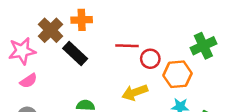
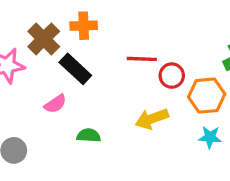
pink semicircle: (29, 81) -> (55, 104), moved

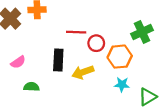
black rectangle: (75, 69) -> (58, 60), moved, turned 50
green semicircle: (89, 135) -> (31, 87), moved

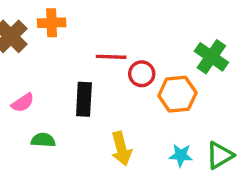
green cross: (142, 32) -> (211, 57), turned -30
yellow arrow: (83, 72) -> (121, 149), moved, turned -85
cyan star: (122, 84) -> (181, 155), moved

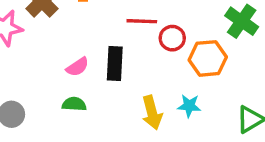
pink semicircle: (23, 103) -> (77, 67), moved
cyan star: (181, 155) -> (189, 106), moved

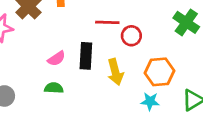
orange hexagon: (208, 58) -> (159, 72), moved
cyan star: (189, 106) -> (150, 101), moved
yellow arrow: (152, 113) -> (115, 72), moved

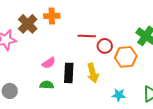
black rectangle: (86, 56) -> (69, 73), moved
orange hexagon: (159, 72) -> (126, 57), moved

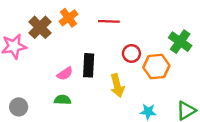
orange cross: (52, 16) -> (68, 18), turned -35
red line: (87, 36) -> (109, 21), moved
black rectangle: (69, 73) -> (89, 65), moved

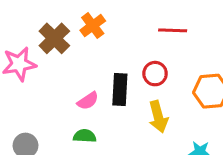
red line: (109, 21) -> (173, 30), moved
red circle: (131, 53) -> (155, 74), moved

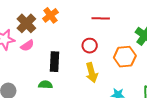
black rectangle: (120, 90) -> (54, 62), moved
pink semicircle: (88, 101) -> (27, 46), moved

